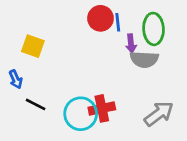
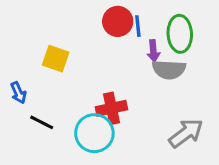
yellow square: (33, 46) -> (56, 59), moved
red cross: (102, 108) -> (111, 108), moved

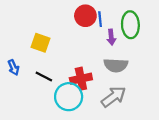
gray semicircle: (169, 70) -> (116, 65), moved
black line: (42, 122) -> (44, 76), moved
gray arrow: (186, 133) -> (114, 97), moved

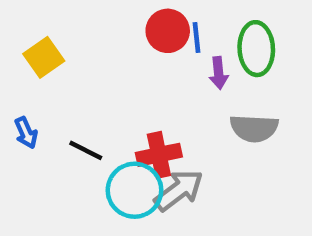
yellow square: (40, 43) -> (44, 57), moved, turned 36
gray semicircle: (116, 65) -> (254, 128), moved
gray arrow: (114, 97) -> (179, 190), moved

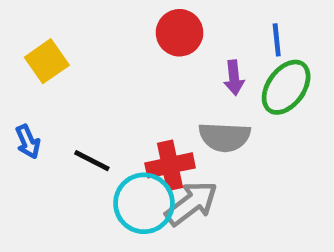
blue line: (196, 37) -> (277, 40), moved
green ellipse: (256, 49) -> (286, 87), moved, turned 39
gray semicircle: (254, 128) -> (225, 137), moved

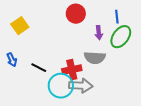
gray arrow: (191, 203) -> (81, 86), turned 40

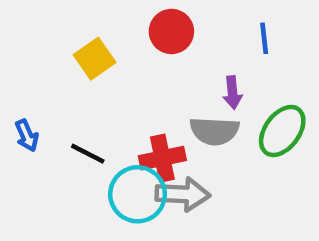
yellow square: (20, 26) -> (95, 59), moved
purple arrow: (99, 33) -> (232, 93), moved
green ellipse: (121, 37) -> (282, 131), moved

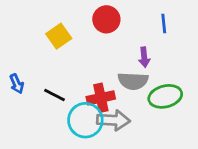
green ellipse: (282, 131) -> (165, 96), moved, turned 40

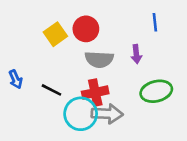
red circle: (106, 19) -> (86, 29), moved
gray semicircle: (133, 81) -> (99, 59), moved

